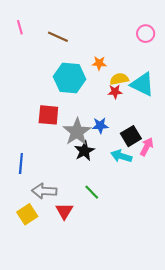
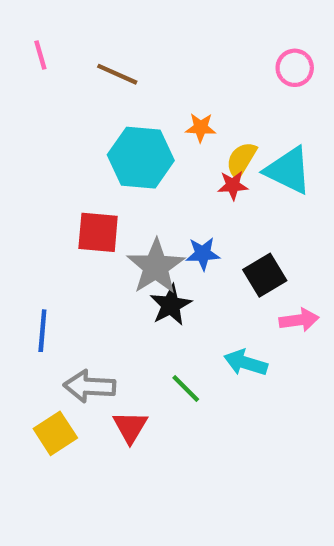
yellow semicircle: (119, 79) -> (241, 160), turned -48
pink arrow: (147, 147) -> (299, 320), moved, turned 54
cyan arrow: (121, 156) -> (246, 363), moved

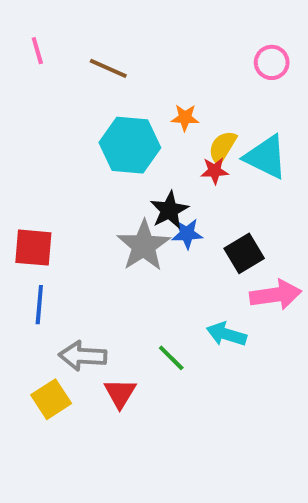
red square: (98, 232) -> (33, 248), moved
black star: (171, 305) -> (169, 210), moved
pink arrow: (299, 320) -> (276, 295), size x1.4

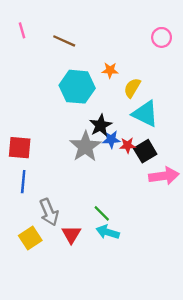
cyan triangle: (266, 157) -> (145, 114), moved
red star: (215, 171) -> (128, 145), moved
cyan arrow: (226, 334) -> (108, 232), moved
gray arrow: (83, 356) -> (49, 212), turned -116

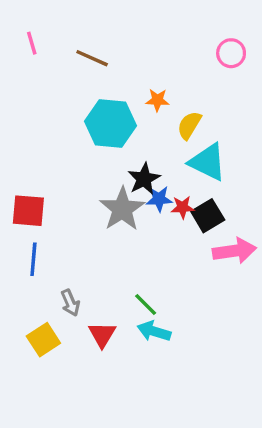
gray arrow: (49, 212) -> (70, 303), size x0.7

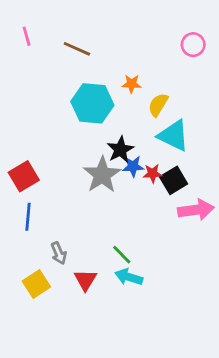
red square: (28, 211) -> (24, 176), turned -36

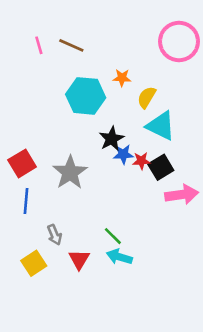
pink line: (27, 36) -> (39, 45), moved
pink circle: (193, 45) -> (179, 41), size x1.8
gray star: (102, 175) -> (70, 172), moved

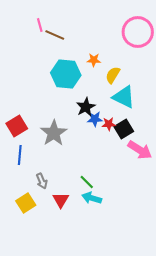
pink line: (39, 45) -> (40, 25), moved
pink arrow: (182, 195) -> (140, 150), turned 40

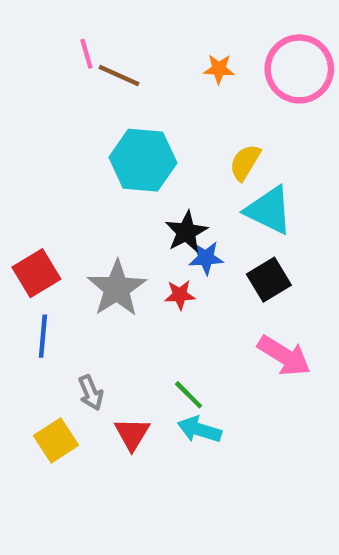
orange star: (94, 60) -> (219, 69), moved
red star: (109, 124) -> (180, 295), moved
pink arrow: (140, 150) -> (284, 356), moved

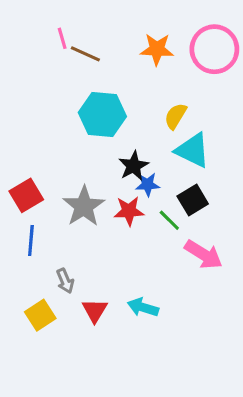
orange star: (219, 69) -> (157, 49), size x1.5
red star: (180, 295) -> (129, 211), size x1.4
green line: (189, 395) -> (169, 220), moved

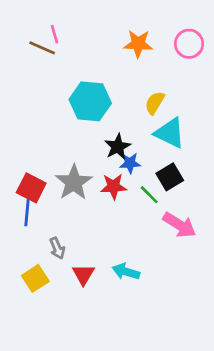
pink circle: (214, 49) -> (189, 44), size x0.7
brown line: (85, 54) -> (42, 48), moved
red square: (26, 195) -> (31, 188), moved, turned -32

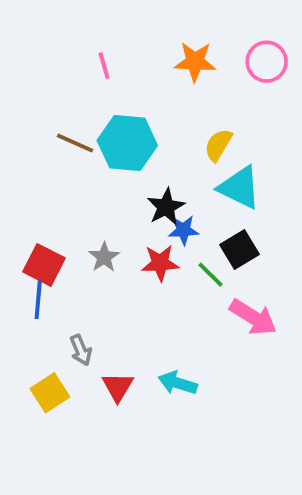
pink line: (54, 34) -> (104, 66), moved
brown line: (42, 48) -> (75, 143), moved
gray star: (74, 182) -> (104, 257), size x0.6

